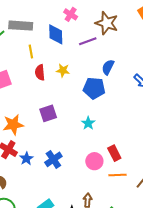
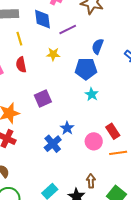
purple line: (88, 41) -> (68, 30), moved
red semicircle: (40, 72) -> (21, 65), moved
cyan star: (88, 123) -> (92, 94), moved
blue star: (26, 159) -> (67, 128), moved

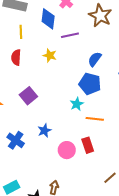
blue pentagon: (86, 69) -> (90, 84), moved
purple square: (43, 99) -> (28, 96), turned -30
blue cross: (53, 144) -> (16, 140), moved, turned -30
orange line: (118, 153) -> (95, 119), moved

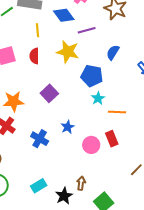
blue diamond: (48, 19) -> (64, 15), turned -40
yellow star: (50, 55) -> (68, 52), size x1.6
blue pentagon: (90, 84) -> (92, 76), moved

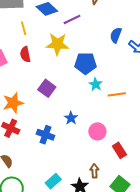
blue semicircle: (113, 52) -> (116, 35), moved
red rectangle: (112, 139) -> (119, 150), moved

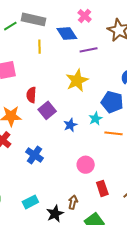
yellow star: (57, 44) -> (77, 80), moved, turned 30
red semicircle: (25, 54) -> (31, 95), moved
blue pentagon: (85, 63) -> (112, 102), moved
blue star: (71, 118) -> (70, 125), moved

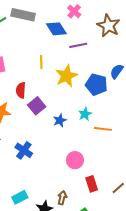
yellow line: (40, 47) -> (41, 62), moved
blue pentagon: (112, 102) -> (96, 84), moved

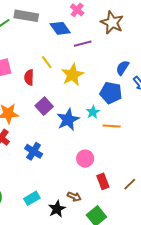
yellow line: (41, 62) -> (47, 62), turned -32
blue pentagon: (96, 84) -> (111, 93), moved
red semicircle: (21, 90) -> (29, 77), moved
blue star: (60, 120) -> (68, 120), size x1.6
brown arrow: (62, 198) -> (74, 197), turned 104

